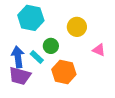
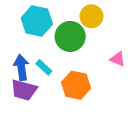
yellow circle: (77, 27) -> (92, 16), moved
green circle: (51, 46) -> (70, 36), moved, size x1.6

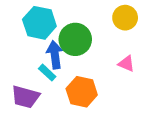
yellow circle: (92, 16) -> (125, 18), moved
blue arrow: (21, 67) -> (55, 55), moved

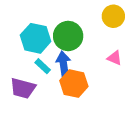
cyan hexagon: (39, 23) -> (36, 38), moved
blue arrow: (55, 55) -> (63, 64), moved

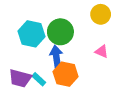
cyan rectangle: (43, 66) -> (39, 79), moved

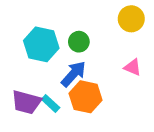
green circle: (60, 32) -> (79, 42), size x0.6
blue arrow: (56, 57) -> (73, 74), turned 50

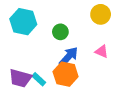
cyan hexagon: (41, 44) -> (23, 22), moved
blue arrow: (73, 74) -> (69, 57), moved

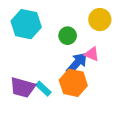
yellow circle: (101, 14) -> (100, 20), moved
pink triangle: (102, 51) -> (92, 54), moved

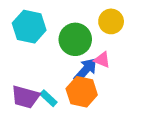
green circle: (68, 36) -> (75, 39), size x1.6

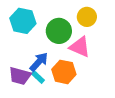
pink triangle: (102, 60) -> (80, 47), size x1.6
blue arrow: (85, 70) -> (39, 62), moved

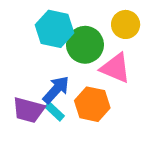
cyan hexagon: (23, 21) -> (55, 29), moved

